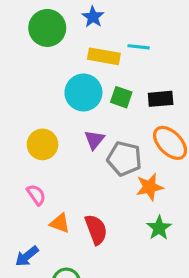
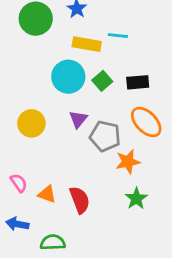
green square: (121, 97) -> (102, 81), turned 30
pink semicircle: (36, 195) -> (19, 183), moved
blue arrow: (27, 256) -> (17, 224), turned 50

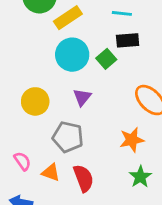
yellow rectangle: (87, 44) -> (68, 18), moved, turned -44
black rectangle: (138, 82) -> (128, 40), moved
gray pentagon: (105, 136) -> (68, 137), moved

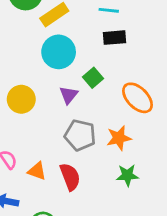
green square: (106, 59) -> (93, 78), moved
gray pentagon: (68, 137) -> (80, 135), moved
green star: (140, 177) -> (127, 175), turned 30

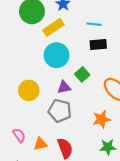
purple triangle: (69, 95) -> (64, 87), turned 40
gray pentagon: (80, 135) -> (60, 111), moved
orange triangle: (37, 171) -> (41, 144), turned -32

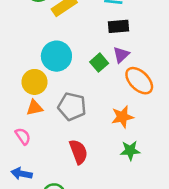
cyan circle: (57, 55) -> (56, 56), moved
purple triangle: (64, 87) -> (121, 55), moved, turned -32
orange triangle: (41, 144) -> (34, 108), moved

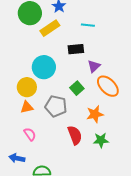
black rectangle: (119, 26) -> (76, 49), moved
green square: (99, 63) -> (77, 88), moved
pink semicircle: (23, 136) -> (30, 134), moved
red semicircle: (78, 152) -> (75, 135), moved

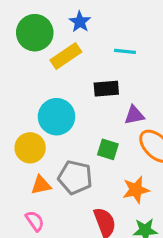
purple triangle: (94, 66) -> (134, 115), turned 32
green square: (77, 88) -> (108, 149), turned -32
orange triangle: (27, 107) -> (41, 185), moved

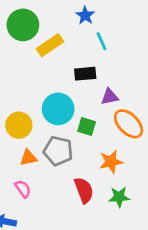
blue star: (80, 22) -> (85, 15), moved
cyan line: (125, 51) -> (101, 41), turned 60
cyan circle: (57, 117) -> (58, 109), moved

